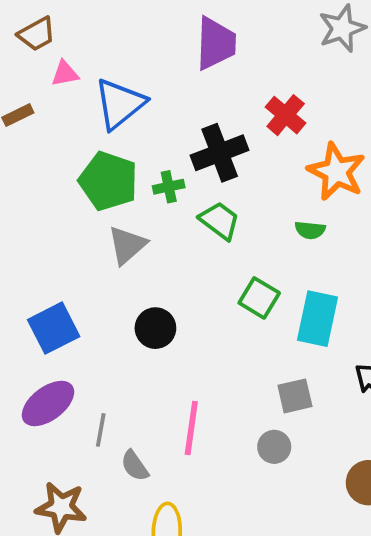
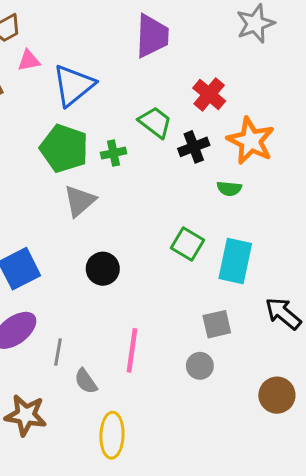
black cross: (220, 153) -> (194, 147), moved, size x0.7
green trapezoid: (220, 221) -> (155, 122), moved

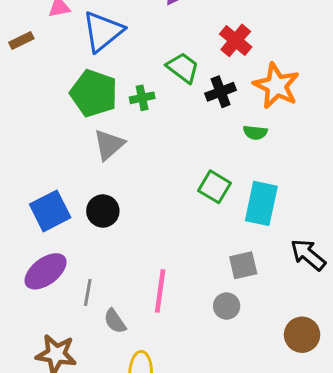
black circle: (103, 269) -> (103, 211), moved

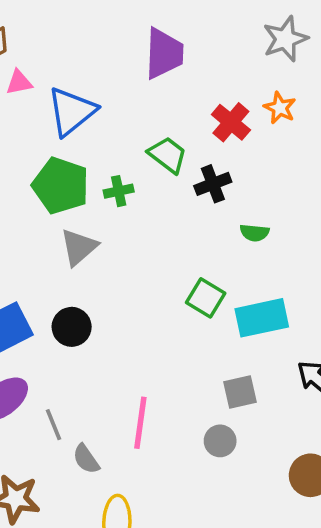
orange star: (276, 86) -> (280, 108), moved, size x0.6
cyan rectangle: (261, 203) -> (262, 318), turned 66
gray line: (88, 292) -> (53, 425), turned -32

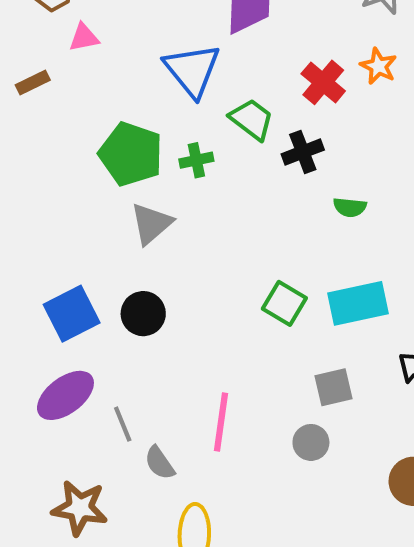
blue triangle: (72, 111) -> (192, 70), moved, turned -30
green square: (206, 298) -> (284, 303), moved

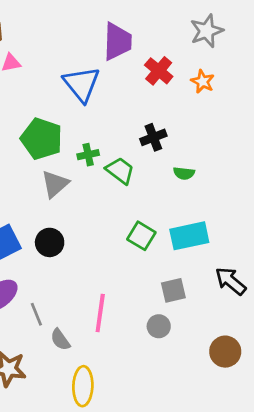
red cross: (323, 82) -> (159, 71), moved
green trapezoid: (252, 119) -> (120, 171), moved
green cross: (196, 160) -> (88, 155), moved

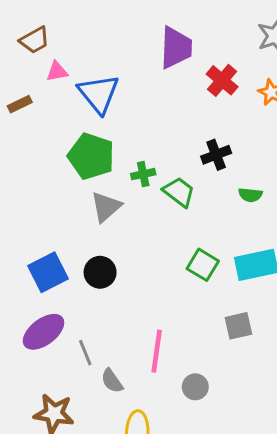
blue triangle: (82, 84) -> (99, 94), moved
gray circle: (159, 326) -> (195, 387), moved

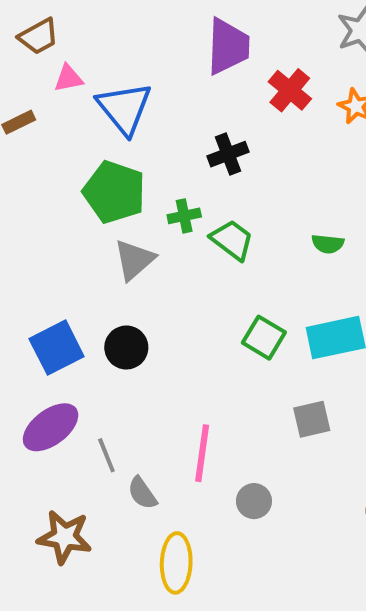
black cross: (216, 155) -> (228, 154), moved

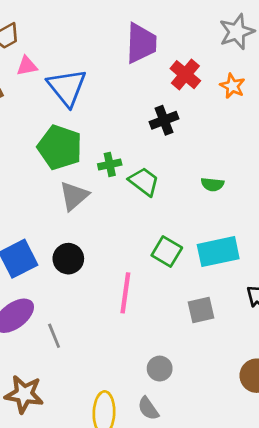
black cross: (228, 154) -> (164, 120), moved
pink line: (202, 453) -> (125, 293), moved
gray semicircle: (142, 493) -> (148, 408), moved

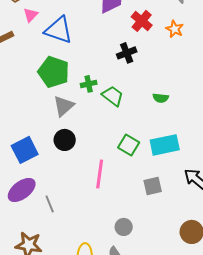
pink triangle: (27, 66) -> (31, 15), turned -35
blue triangle: (67, 87) -> (59, 30), turned -32
black circle: (68, 259) -> (65, 140), moved

